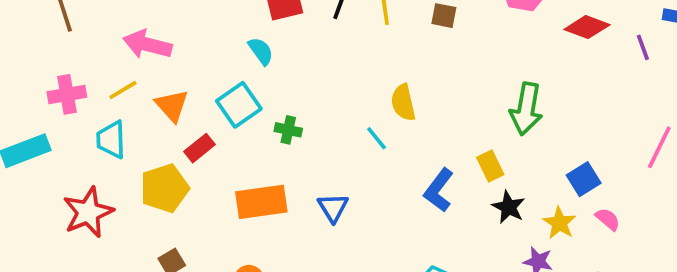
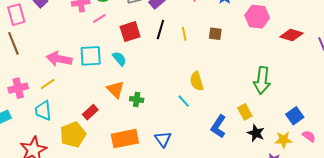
cyan square: (239, 105) -> (91, 56), moved, turned 35
orange triangle: (172, 106) -> (115, 89), moved
yellow star: (559, 223) -> (283, 140), turned -30

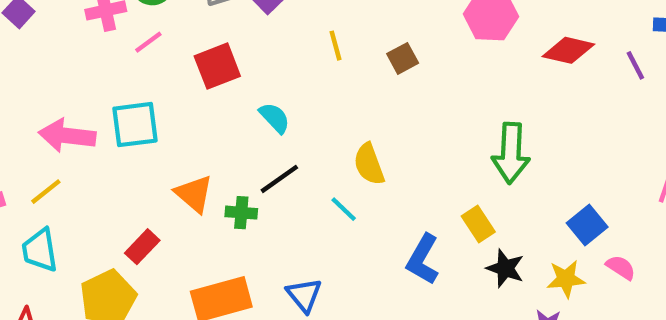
black line: (160, 29) -> (279, 179), moved, turned 42
yellow line: (184, 34) -> (336, 46), moved
brown square: (215, 34) -> (403, 58), turned -32
cyan semicircle: (119, 59) -> (275, 118), moved

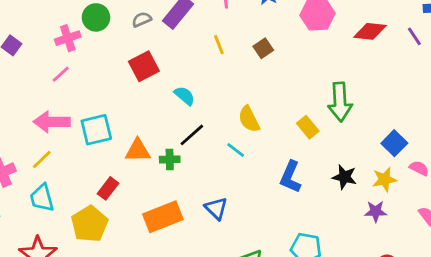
pink line: (148, 42) -> (61, 74), moved
cyan square: (135, 125) -> (96, 130), moved
orange triangle: (194, 194) -> (138, 151), turned -36
yellow rectangle: (478, 224) -> (308, 127), moved

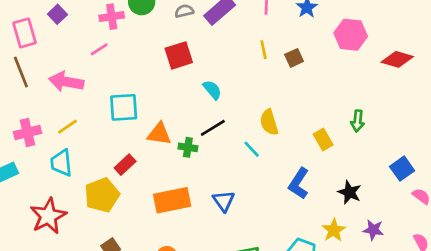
yellow line: (219, 45) -> (264, 50), moved
green arrow: (340, 102) -> (358, 121), size x0.6
pink arrow: (52, 122) -> (66, 82), moved
yellow star: (384, 179) -> (334, 230), moved, turned -30

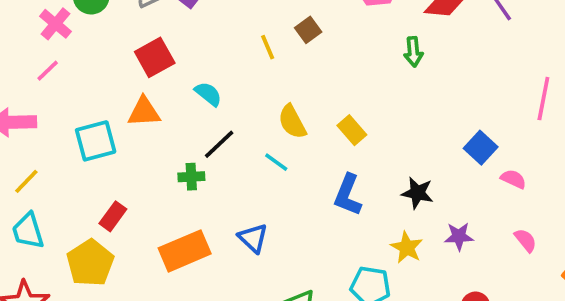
pink cross: (112, 17) -> (55, 24), turned -30
yellow line: (264, 50) -> (268, 47), moved
green arrow: (358, 121) -> (413, 52), moved
orange triangle: (159, 134) -> (144, 112), moved
yellow rectangle: (323, 140) -> (352, 130), moved

